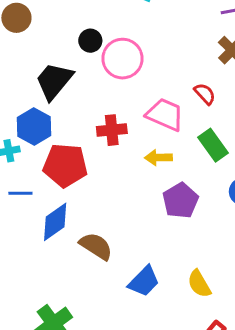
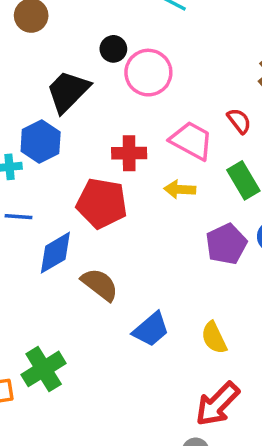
red pentagon: (65, 165) -> (102, 203), moved
purple pentagon: (180, 201) -> (226, 244), moved

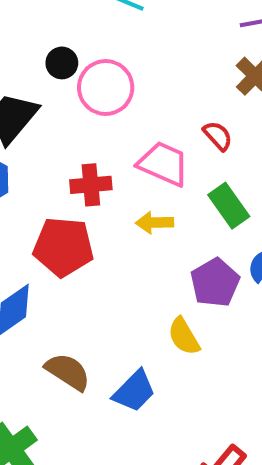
brown semicircle: (100, 285) -> (68, 372), moved
yellow semicircle: (214, 338) -> (184, 336), moved

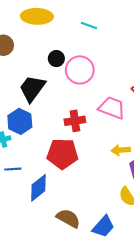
yellow arrow: (154, 223) -> (121, 150), moved

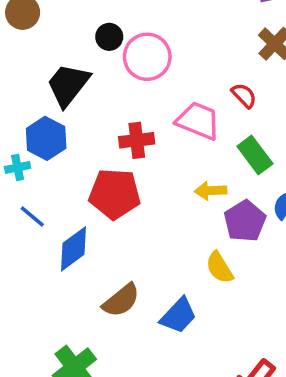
blue line: (13, 169) -> (32, 217), turned 42
brown semicircle: (68, 218) -> (121, 300), turned 110

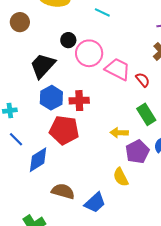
pink trapezoid: (198, 121) -> (118, 69), moved
blue hexagon: (46, 138) -> (51, 98), moved
brown semicircle: (121, 300) -> (63, 191), turned -130

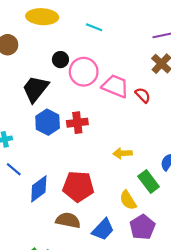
green rectangle: (146, 114) -> (149, 181), moved
red pentagon: (64, 130) -> (78, 186), moved
purple pentagon: (137, 152) -> (142, 227), moved

